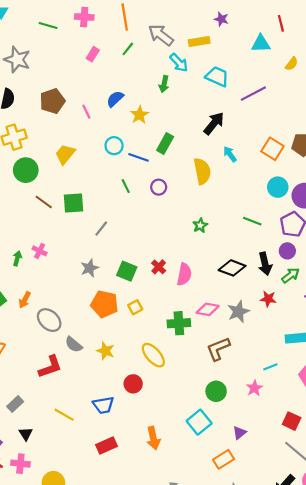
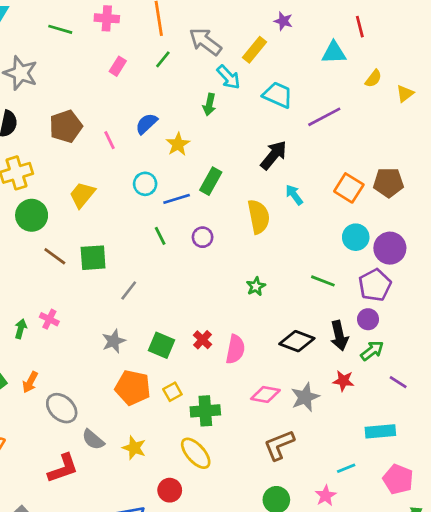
yellow rectangle: (199, 41) -> (254, 50), turned -42
blue line: (138, 157) -> (177, 199), turned -36
green cross: (179, 323) -> (205, 411), moved

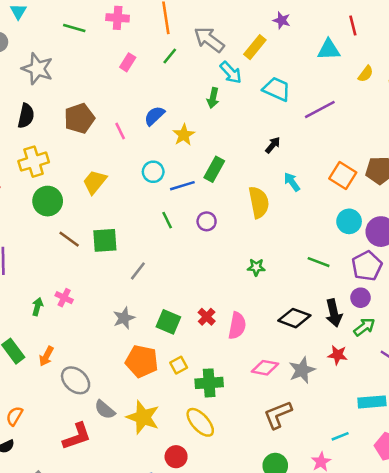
black arrow: (274, 155) -> (273, 145), size x0.6
green star: (256, 286) -> (256, 267), turned 30
yellow star: (134, 448) -> (143, 417), size x1.5

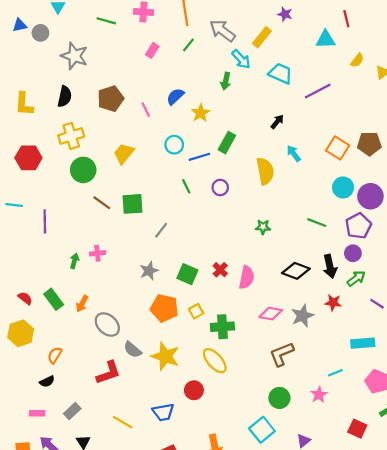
pink cross: (64, 298) -> (97, 253), turned -32

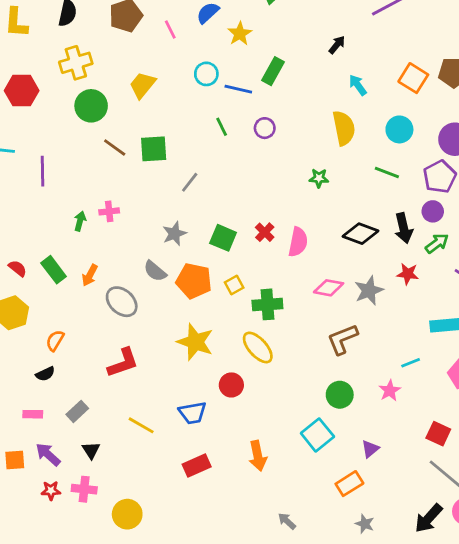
blue line: (199, 157) -> (238, 89), turned 30
yellow semicircle: (265, 171) -> (344, 128), moved
cyan circle: (343, 187) -> (399, 129), moved
gray semicircle: (133, 350) -> (155, 271), moved

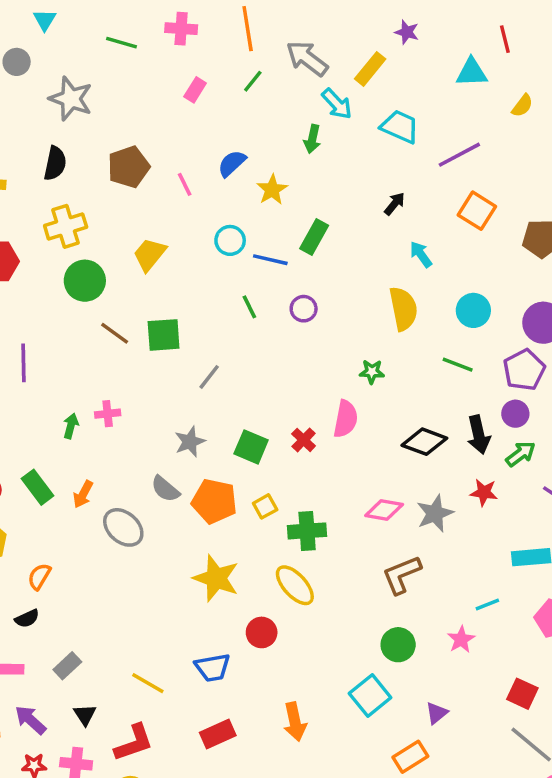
orange square: (413, 78) -> (477, 211), moved
pink semicircle: (298, 242) -> (346, 419), moved
red L-shape: (123, 363) -> (134, 743), moved

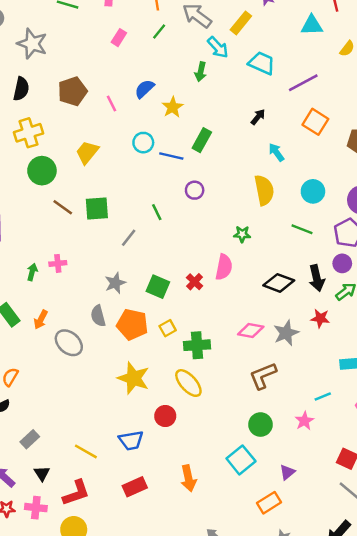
green line: (249, 307) -> (157, 212), moved
gray semicircle: (165, 489) -> (98, 316), turned 35

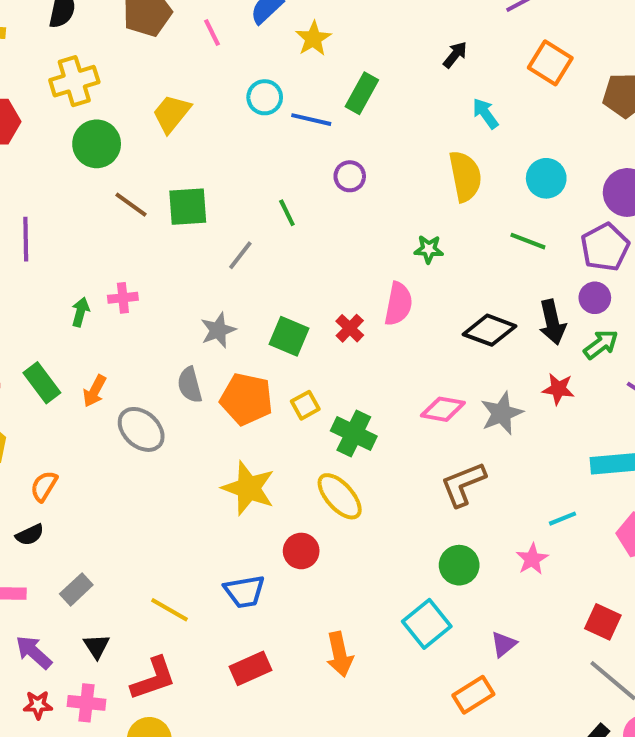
green cross: (197, 345) -> (354, 433), turned 30

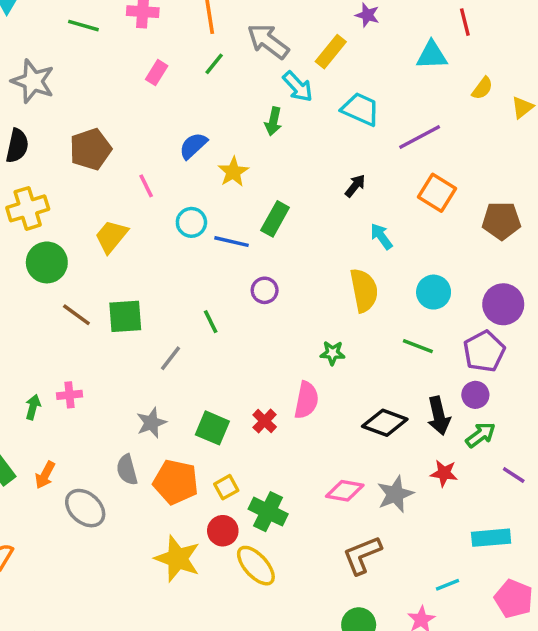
pink line: (212, 32) -> (146, 186), moved
red circle: (301, 551) -> (223, 531), moved

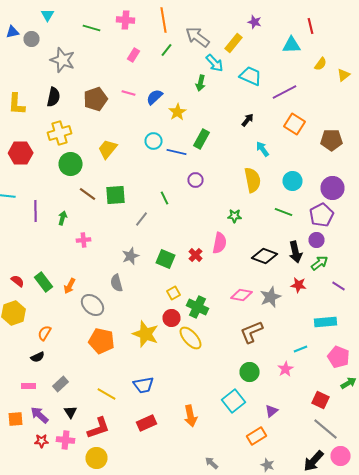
pink line: (146, 186) -> (128, 93), moved, turned -48
green arrow: (33, 407) -> (62, 218), moved
orange pentagon: (176, 482) -> (102, 341), moved

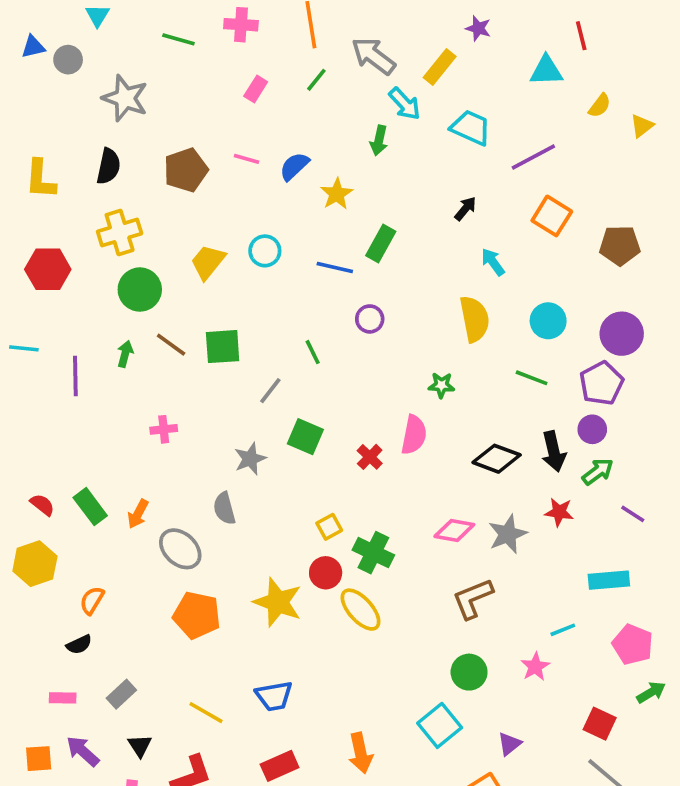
cyan circle: (154, 141) -> (265, 251), moved
green arrow: (62, 218) -> (125, 354), moved
green square: (166, 259) -> (305, 437), moved

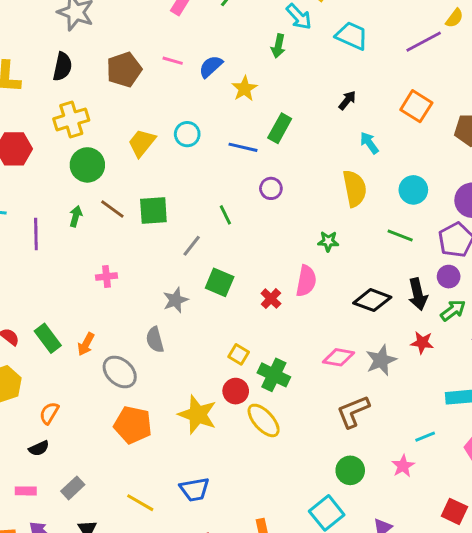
purple line: (533, 157) -> (424, 42), moved
yellow square: (329, 527) -> (239, 354), turned -30

